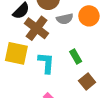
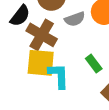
yellow square: (16, 53) -> (41, 63), moved

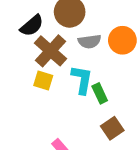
yellow square: (41, 63) -> (43, 80), size x0.6
cyan L-shape: (59, 76) -> (82, 80), moved

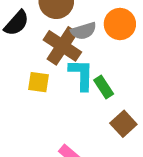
brown cross: (50, 51) -> (62, 46), moved

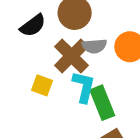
green rectangle: (104, 87) -> (102, 103), size x1.5

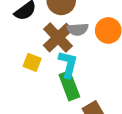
green rectangle: (102, 103) -> (69, 86), moved

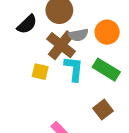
green rectangle: (69, 86) -> (106, 70), moved, turned -30

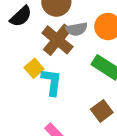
cyan L-shape: (74, 69) -> (52, 82), moved
yellow square: (40, 72) -> (34, 68), turned 35

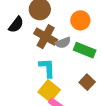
gray semicircle: (77, 29) -> (63, 43), moved
yellow square: (34, 68) -> (49, 91), moved, size x1.5

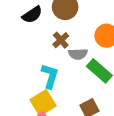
brown cross: (46, 37) -> (61, 40), size x0.6

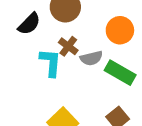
cyan L-shape: (50, 76) -> (50, 63), moved

